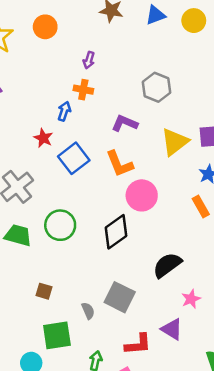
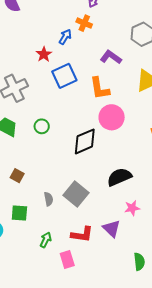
green circle: (60, 225) -> (42, 126), size x0.6
green square: (57, 335) -> (19, 213), size x0.7

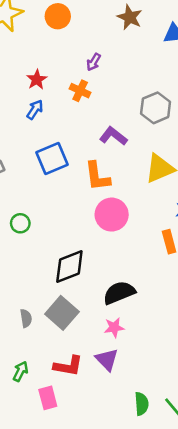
blue arrow: (65, 37) -> (35, 110), moved
red star: (44, 54) -> (37, 80), moved
black diamond: (85, 141) -> (69, 266), moved
pink star: (132, 208) -> (114, 328), moved

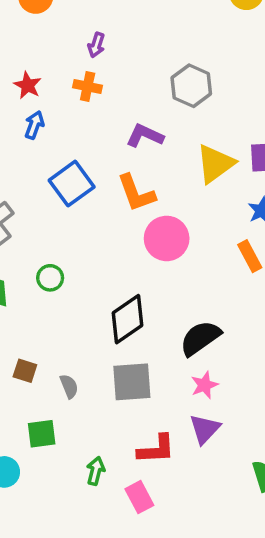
gray square: (62, 313) -> (132, 382), turned -32
gray semicircle: (26, 318) -> (69, 386), moved
purple triangle: (107, 360) -> (205, 429), turned 40

